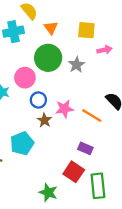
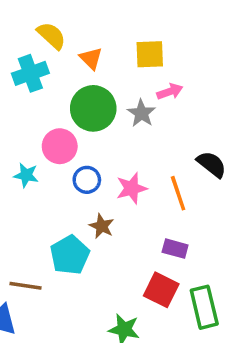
pink arrow: (105, 50) -> (170, 92), moved
orange line: (92, 116) -> (178, 193), turned 48
brown star: (44, 120) -> (102, 226), moved

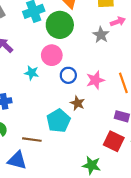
green circle: (93, 108) -> (60, 25), moved

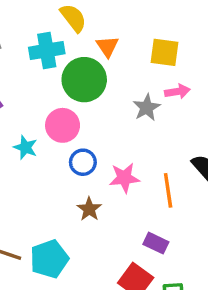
cyan pentagon: (58, 121) -> (49, 259), moved

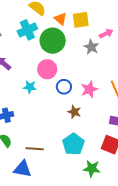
yellow square: (165, 52) -> (81, 20), moved
cyan pentagon: (49, 259) -> (73, 144), moved

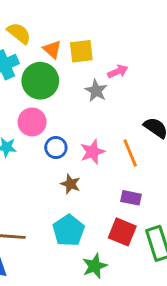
green star: (92, 169) -> (95, 266), turned -30

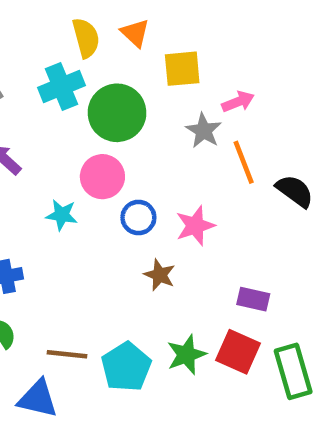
yellow semicircle: (19, 33) -> (86, 38), turned 35
orange triangle: (52, 49) -> (135, 33), moved
orange line: (130, 153) -> (244, 162), moved
cyan pentagon: (69, 231) -> (126, 367), moved
green star: (95, 266) -> (186, 355), moved

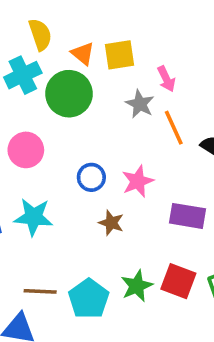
orange triangle: (135, 33) -> (83, 54), moved
pink arrow: (238, 102) -> (166, 79), turned 90
pink circle: (102, 177) -> (26, 150), moved
cyan star: (62, 215) -> (33, 217), moved, size x1.5
purple rectangle: (253, 299) -> (187, 216), moved, size x1.4

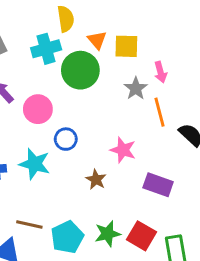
blue circle: (91, 177) -> (66, 139), moved
pink star: (138, 181) -> (123, 150), turned 30

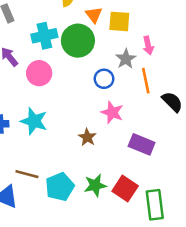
cyan cross: (46, 49) -> (44, 36), moved
blue circle: (66, 139) -> (104, 79), moved

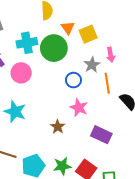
yellow square: (119, 21) -> (88, 34), turned -30

